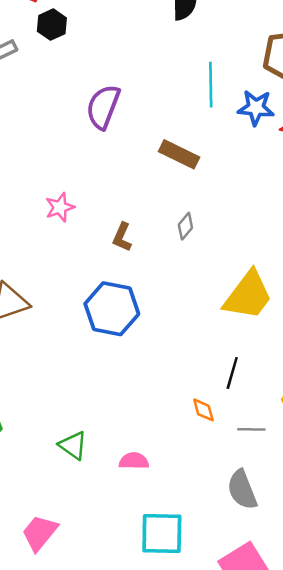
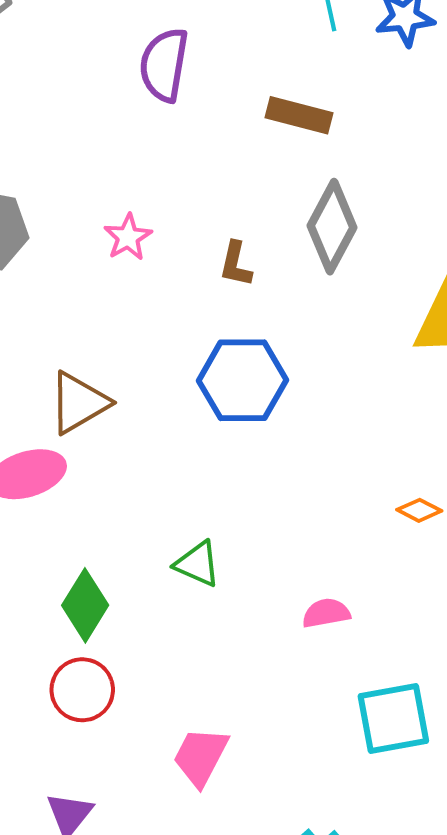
gray diamond: (185, 226) -> (332, 227), size x2.0
orange diamond: (203, 410) -> (419, 510), turned -36
green triangle: (73, 445) -> (197, 564), moved

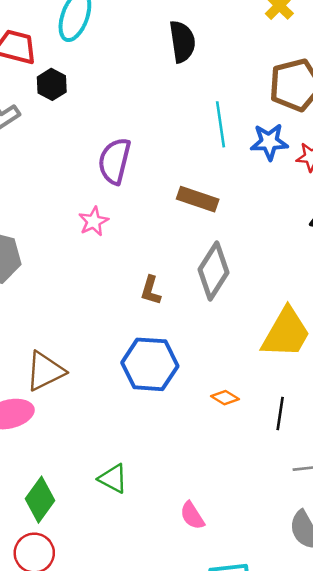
pink star: (128, 237) -> (94, 221), moved
orange diamond: (419, 510) -> (225, 398), moved
pink semicircle: (326, 613) -> (192, 516), turned -116

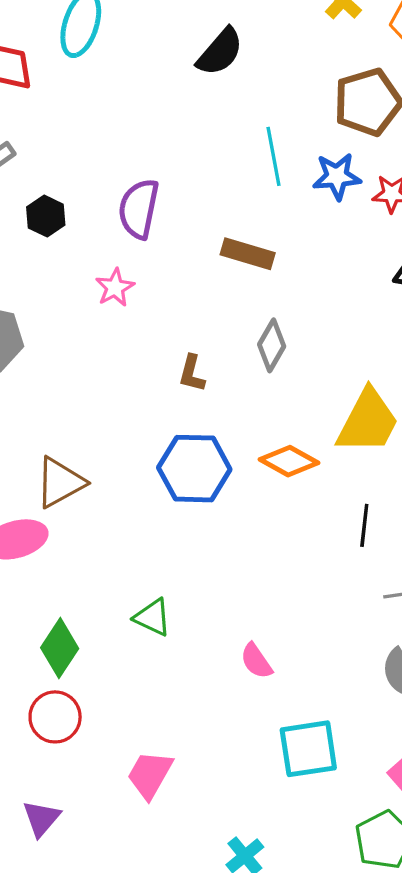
black semicircle: (182, 42) -> (220, 52), turned 51
black hexagon: (52, 84) -> (46, 216), moved
gray diamond: (213, 271) -> (272, 345), size x0.7
orange diamond: (225, 398) -> (289, 461), moved, size x1.6

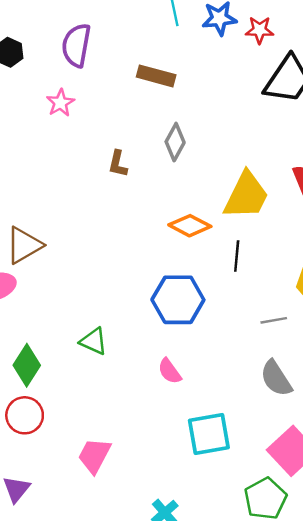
blue hexagon: (194, 469) -> (178, 300), moved
black line: (364, 525) -> (237, 256), moved

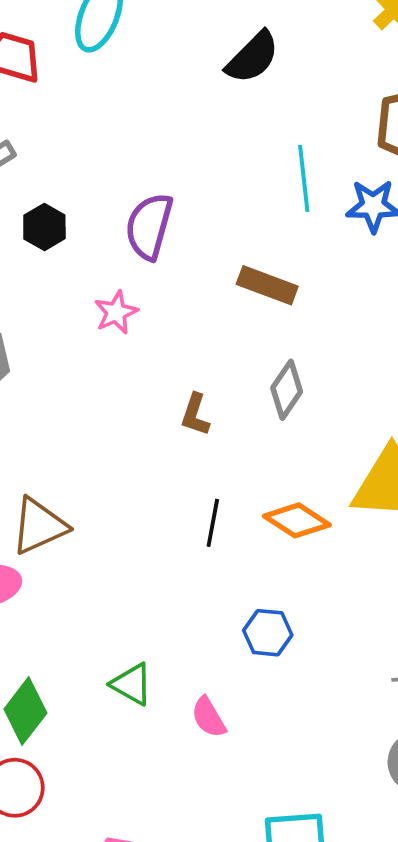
black line: (237, 256) -> (213, 523), moved
blue hexagon: (178, 300) -> (268, 633), size x0.6
pink semicircle: (170, 371) -> (209, 717), moved

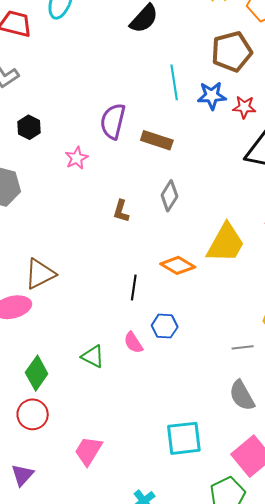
purple semicircle: (149, 226) -> (113, 121), moved
black hexagon: (44, 227) -> (29, 127), moved
black line: (213, 523) -> (134, 288), moved
pink semicircle: (209, 717) -> (133, 343), moved

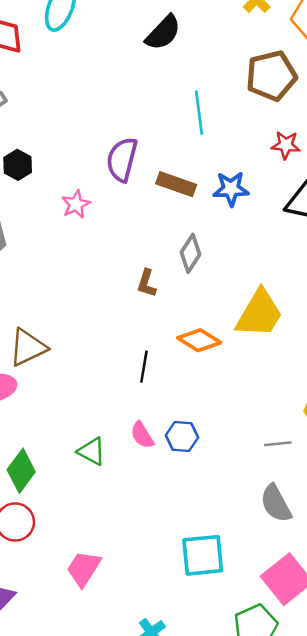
blue star: (212, 96) -> (231, 189), moved
brown L-shape: (121, 211) -> (147, 283), moved
blue hexagon: (165, 326) -> (182, 436), moved

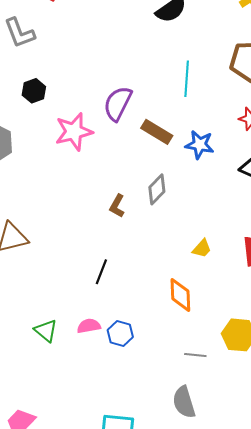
pink star: (76, 204) -> (74, 132), size x1.6
yellow trapezoid: (259, 314) -> (202, 249), size x0.5
orange diamond: (199, 340) -> (180, 295), moved, turned 44
pink semicircle: (142, 435) -> (89, 326), turned 100

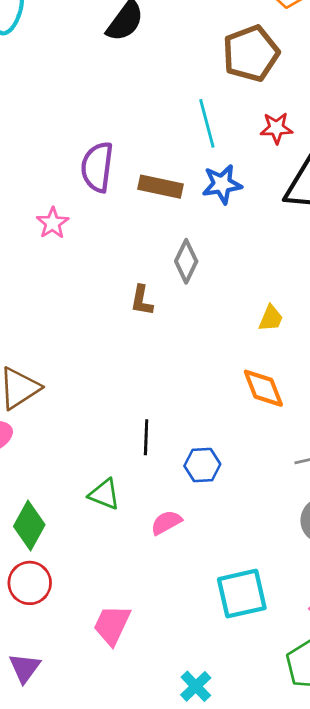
cyan line: (187, 79) -> (207, 123), moved
pink star: (74, 132) -> (53, 223), size x0.6
black line: (101, 272) -> (146, 437), moved
pink semicircle: (89, 326) -> (166, 523), moved

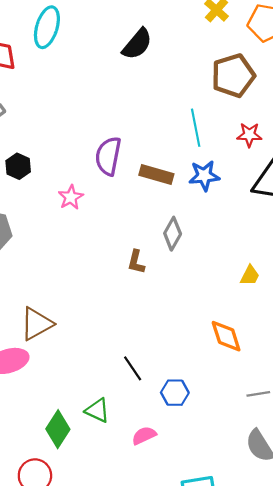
yellow trapezoid: (271, 318) -> (250, 276), moved
black line: (146, 437) -> (133, 368), turned -40
green diamond: (29, 525) -> (58, 429), moved

